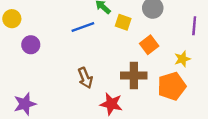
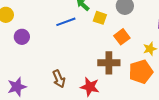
brown arrow: (85, 78) -> (59, 79), moved

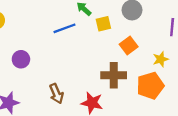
yellow square: (100, 18) -> (103, 24), turned -32
purple circle: (22, 37) -> (21, 59), moved

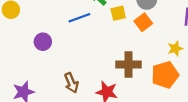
orange square: (129, 46) -> (143, 22), moved
purple circle: (21, 59) -> (43, 42), moved

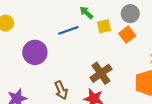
purple circle: (43, 42) -> (35, 52), size x1.5
brown cross: (128, 65) -> (101, 73), moved, turned -35

